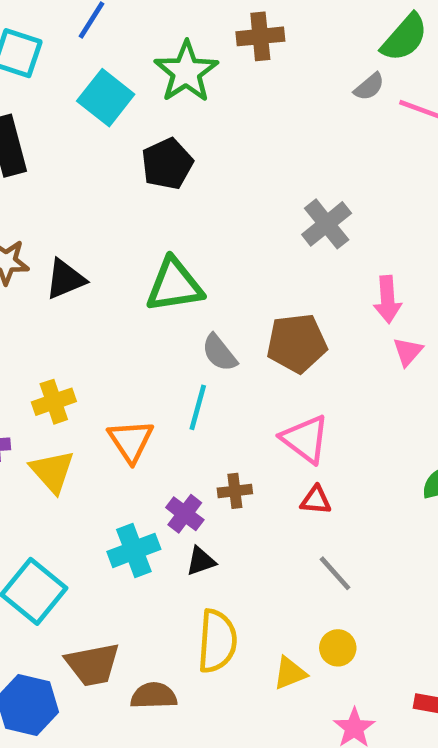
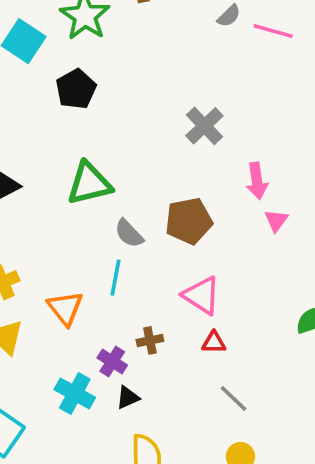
cyan cross: (134, 550) -> (75, 393), turned -36

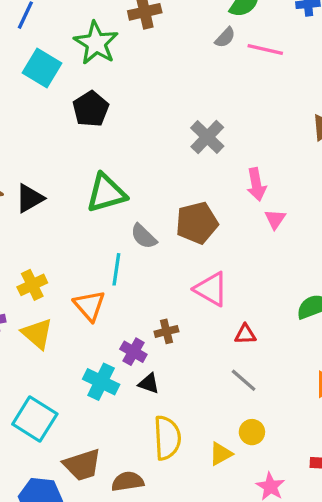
cyan line: (115, 278) -> (116, 269), moved
red triangle: (214, 342) -> (245, 334), moved
black triangle: (128, 398) -> (149, 383), turned 45

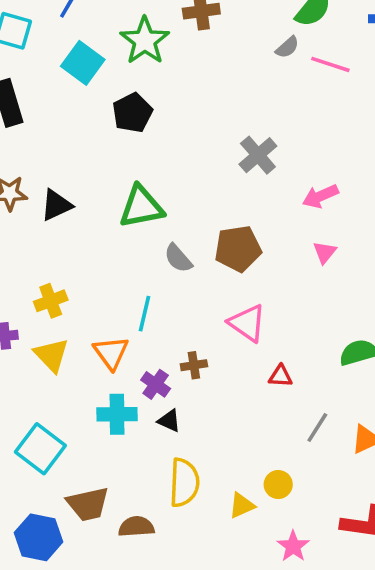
pink arrow: (256, 184) -> (320, 196), moved, turned 72
cyan line: (116, 269) -> (144, 314), moved
orange triangle: (89, 306) -> (111, 353), moved
gray line: (244, 380) -> (317, 427), moved, turned 76
cyan cross: (101, 382) -> (117, 414), turned -32

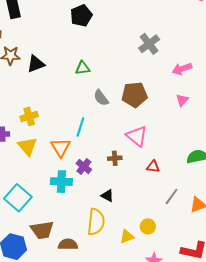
green triangle: (141, 207) -> (83, 68), size x0.6
brown cross: (194, 365) -> (115, 158), moved
black triangle: (169, 421) -> (107, 196), moved

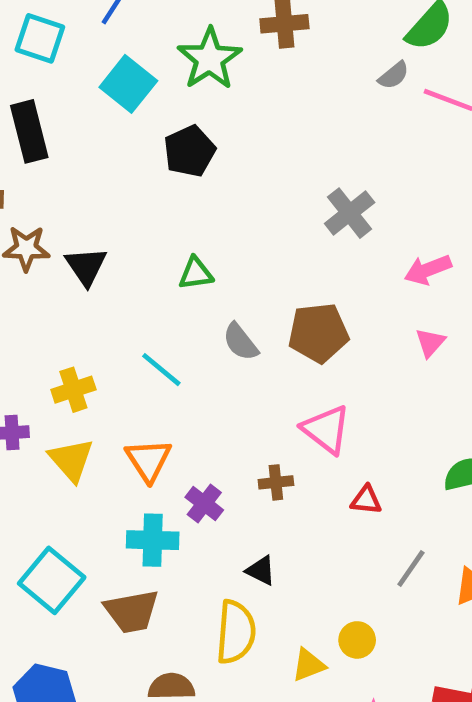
black triangle: (36, 64) -> (86, 266), turned -42
cyan line: (80, 127) -> (161, 370), moved, turned -66
brown trapezoid: (42, 230) -> (132, 611), moved

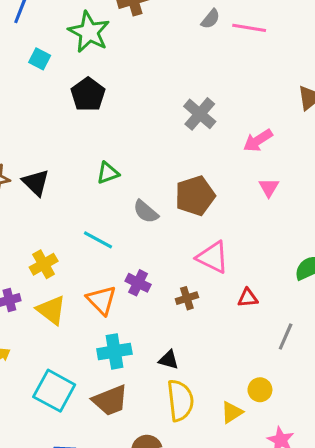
cyan square: (128, 84) -> (40, 59), size x0.6
purple cross: (204, 504) -> (138, 283), moved
black triangle: (261, 570) -> (169, 360), moved

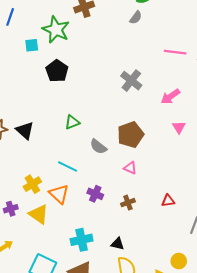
pink line: (249, 28) -> (175, 52), moved
cyan square: (40, 59) -> (32, 45), moved, turned -32
pink triangle: (213, 257) -> (130, 168), moved, size x0.6
orange triangle: (101, 300) -> (59, 194), moved

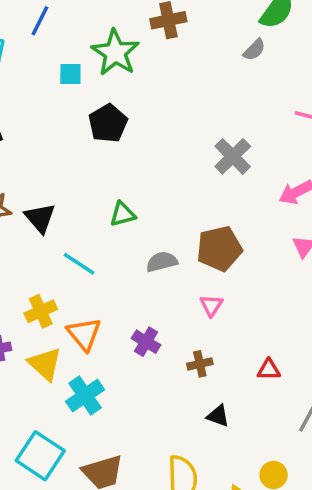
gray semicircle: (98, 147) -> (162, 262), turned 120
cyan line: (68, 167) -> (79, 264), moved
pink triangle: (130, 168) -> (211, 305), turned 32
cyan cross: (82, 240) -> (85, 396), moved, turned -30
black triangle: (118, 244) -> (218, 416), moved

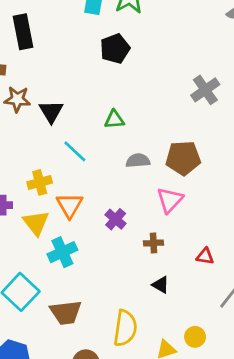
pink triangle: (211, 305) -> (170, 200), size x1.5

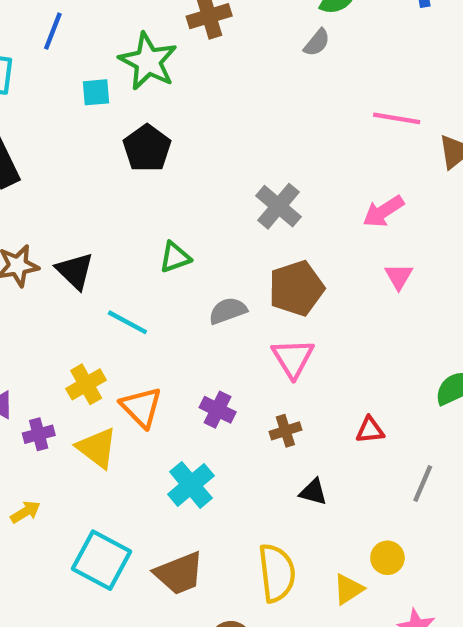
gray cross: (205, 90) -> (279, 206), moved
cyan cross: (62, 252) -> (191, 485), moved

